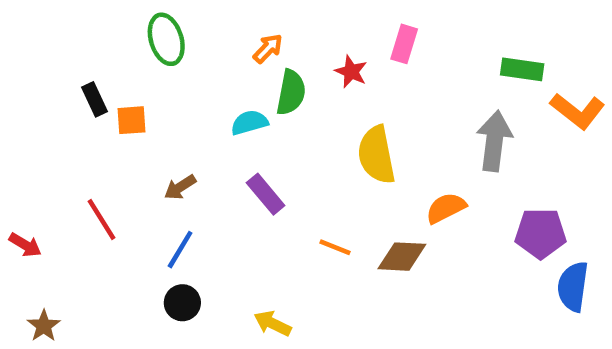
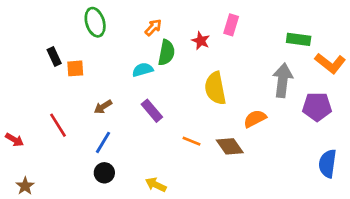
purple pentagon: (541, 233) -> (317, 107), moved
brown diamond: (402, 257) -> (230, 146), turned 52

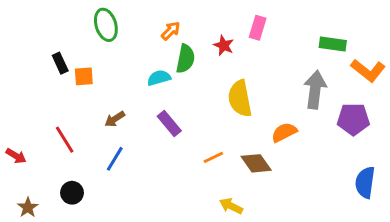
orange line: (192, 141) -> (213, 157), turned -48
black circle: (104, 173) -> (72, 193), moved
yellow arrow: (156, 185) -> (231, 206), moved

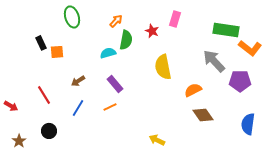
green rectangle: (333, 44) -> (226, 30), size x1.4
gray arrow: (315, 90) -> (214, 61), turned -50
orange line: (213, 157) -> (110, 107), moved
brown diamond: (256, 163) -> (203, 115), moved

